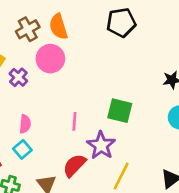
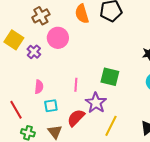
orange semicircle: (58, 27) -> (82, 14), moved
cyan square: (22, 149) -> (51, 106), moved, turned 32

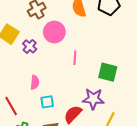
pink line: (76, 85) -> (75, 58), moved
purple star: (96, 103) -> (93, 99), turned -30

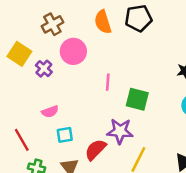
pink line: (75, 58) -> (108, 82), moved
pink semicircle: (35, 82) -> (50, 112), turned 64

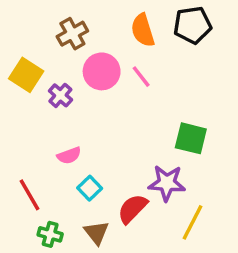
pink line: (108, 82) -> (141, 77), moved, turned -42
cyan square: (65, 135) -> (90, 188), turned -35

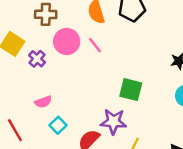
brown cross: (72, 34) -> (46, 14), turned 30

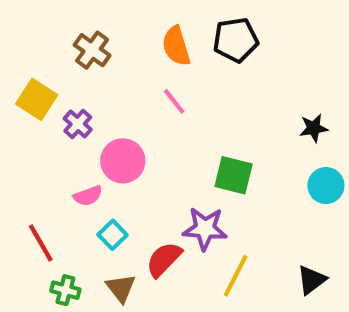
brown cross: (46, 14) -> (92, 50), turned 35
pink circle: (67, 41) -> (123, 161), moved

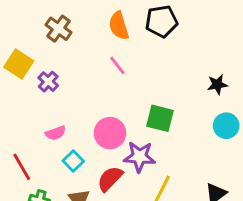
pink circle: (123, 161) -> (110, 133), moved

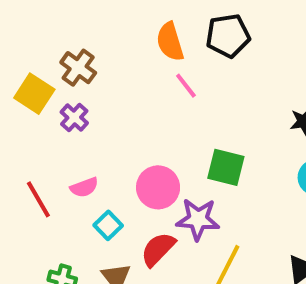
brown cross: (59, 29) -> (78, 68), moved
pink line: (117, 65) -> (186, 86), moved
red line: (22, 167) -> (38, 199), moved

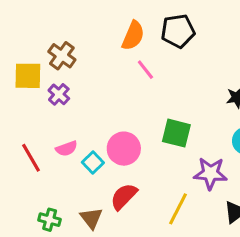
orange semicircle: (170, 42) -> (133, 36), turned -140
yellow square: (34, 94) -> (28, 76), turned -32
purple star: (198, 219) -> (210, 173), moved
cyan square: (108, 225) -> (93, 162), moved

